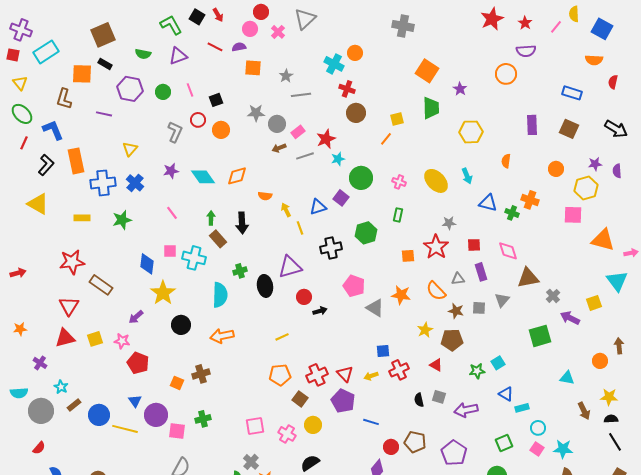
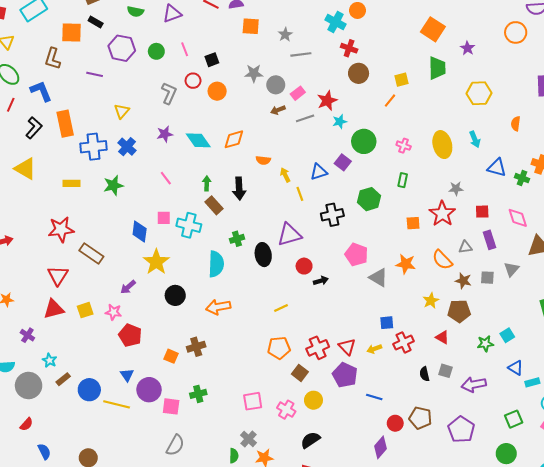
yellow ellipse: (436, 181) -> (442, 145), turned 30

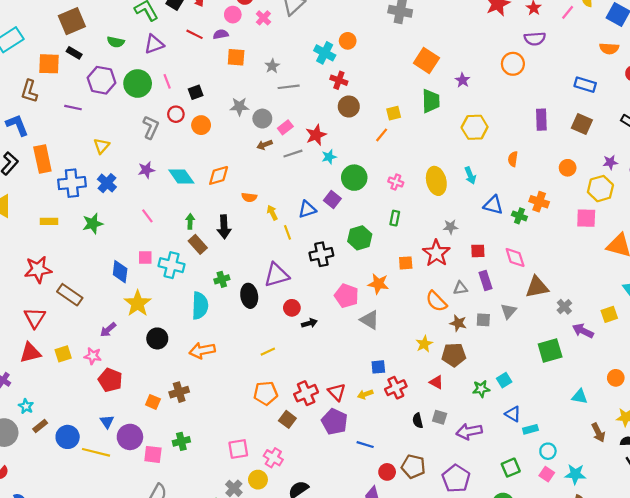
green circle: (156, 51) -> (138, 84), size x1.6
orange star: (406, 264) -> (378, 284), moved
yellow circle: (313, 400) -> (258, 480), moved

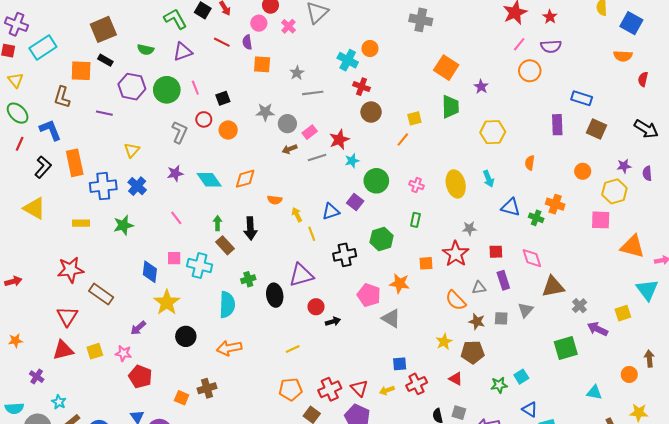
pink line: (568, 12) -> (519, 44), moved
purple semicircle: (221, 34) -> (247, 42), turned -88
blue rectangle: (585, 85) -> (582, 98), moved

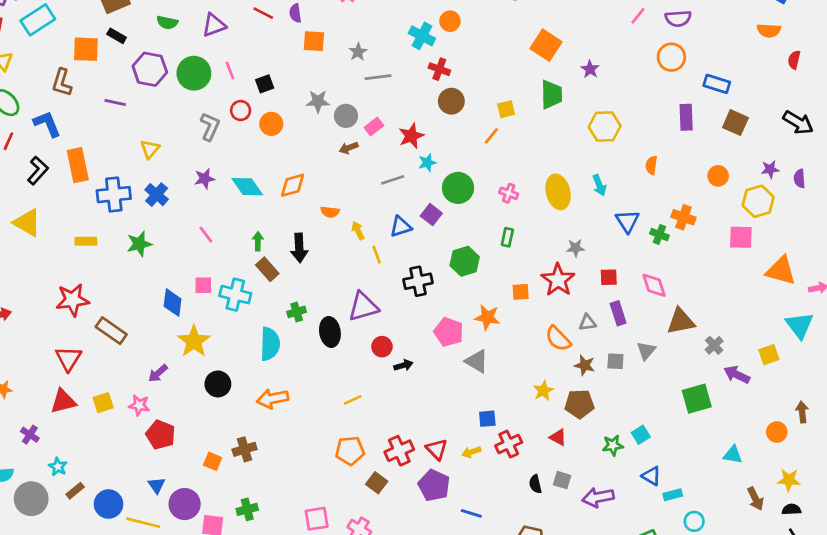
orange circle: (530, 71) -> (671, 57), moved
gray line: (317, 158) -> (393, 180), moved
blue triangle: (511, 207) -> (627, 221), turned 42

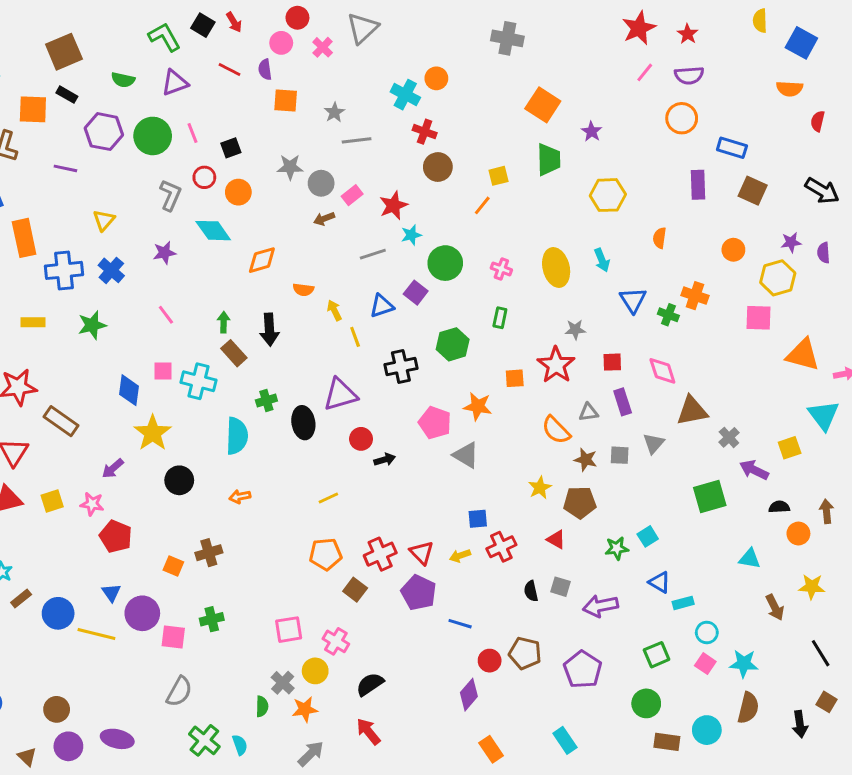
cyan diamond: (247, 187) -> (213, 231), moved
orange arrow: (273, 399) -> (240, 497), size x0.6
black semicircle: (791, 509) -> (779, 507), moved

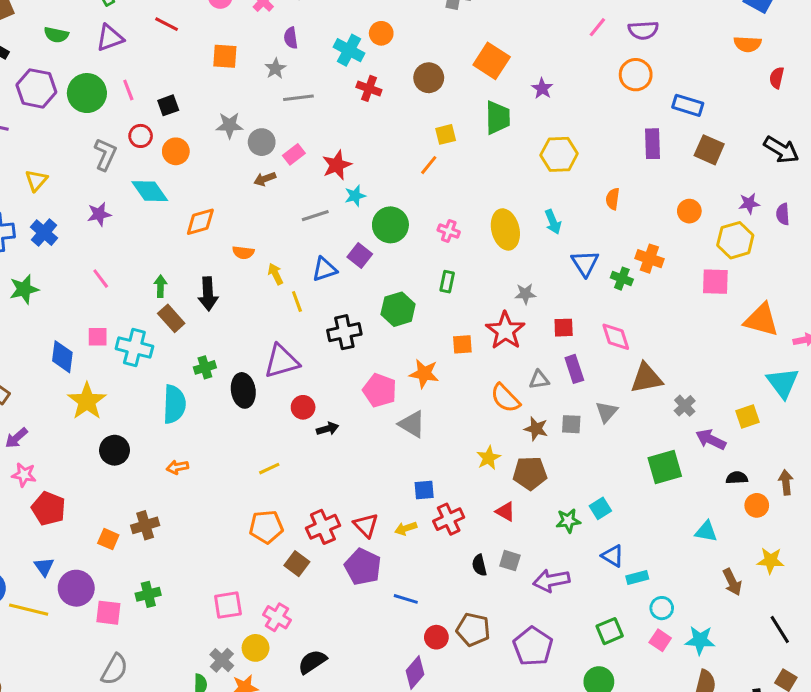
purple semicircle: (265, 69) -> (291, 38), moved
brown circle: (438, 167) -> (429, 78), moved
purple arrow: (113, 468) -> (16, 438), moved

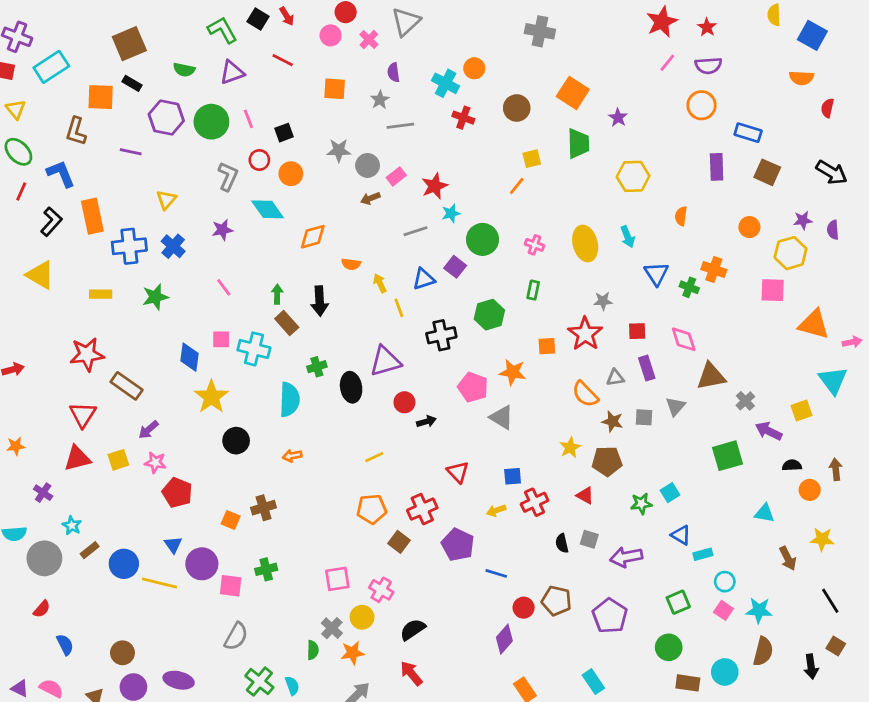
red triangle: (366, 525) -> (458, 472), moved

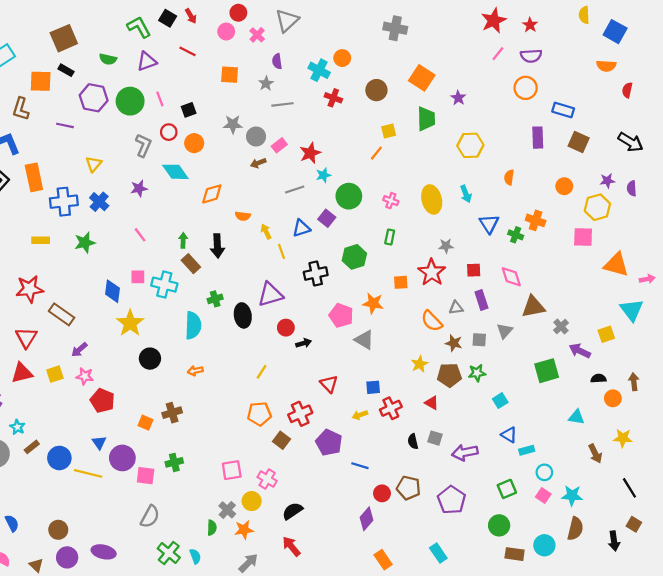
yellow line: (374, 457) -> (262, 372), turned -32
green star: (641, 504) -> (477, 373), moved

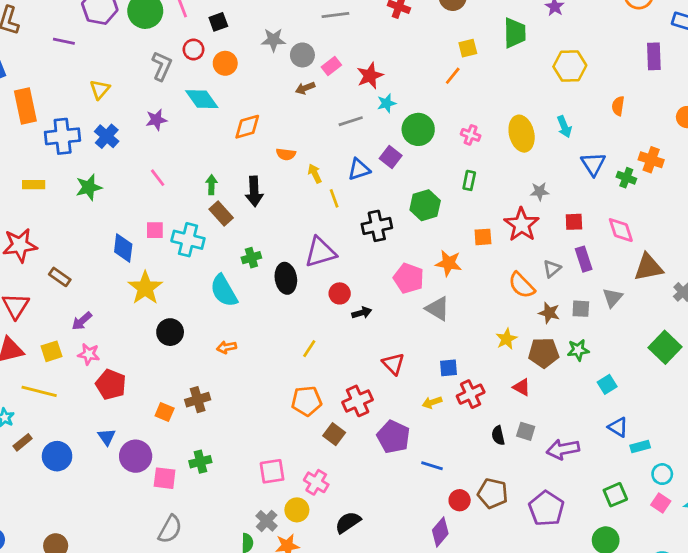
gray triangle: (456, 308) -> (552, 269), turned -32
brown rectangle: (62, 314) -> (60, 277), size x0.7
cyan semicircle: (193, 325) -> (224, 291), turned 148
green square: (547, 371) -> (665, 347), turned -30
yellow line: (88, 473) -> (39, 391), moved

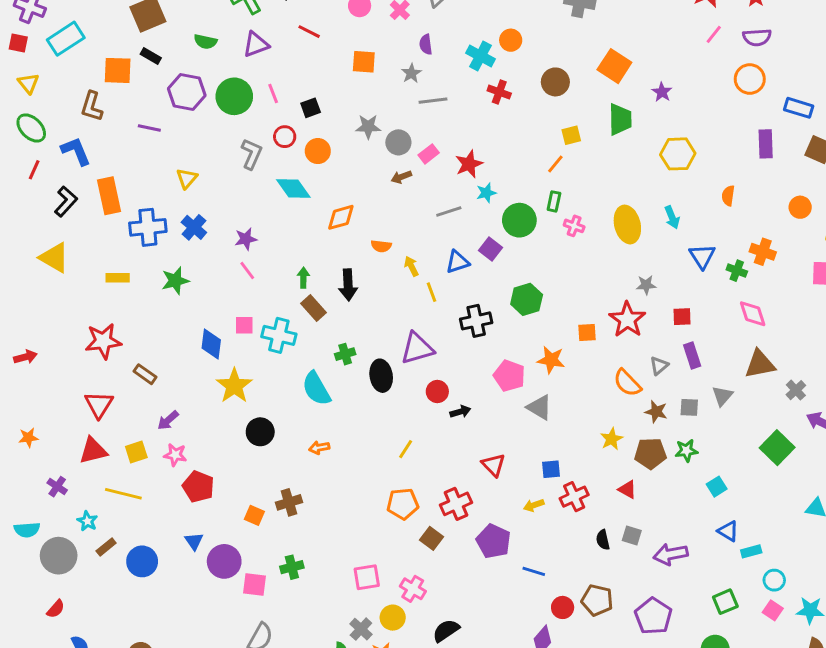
purple star: (156, 120) -> (246, 239), moved
green rectangle: (469, 180) -> (554, 201), moved
pink diamond: (621, 230) -> (753, 314), moved

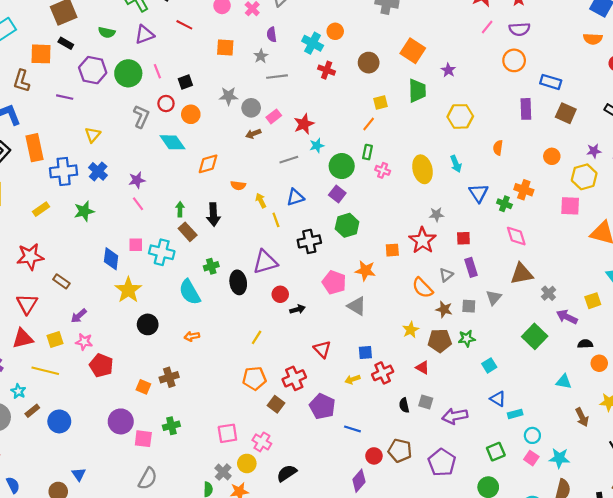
purple square: (491, 249) -> (337, 194), moved
yellow rectangle: (118, 278) -> (41, 209), turned -35
blue triangle: (194, 541) -> (79, 474), moved

